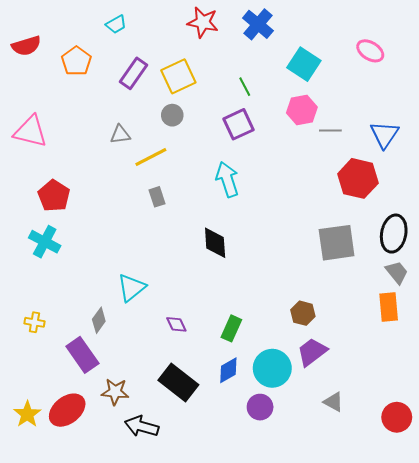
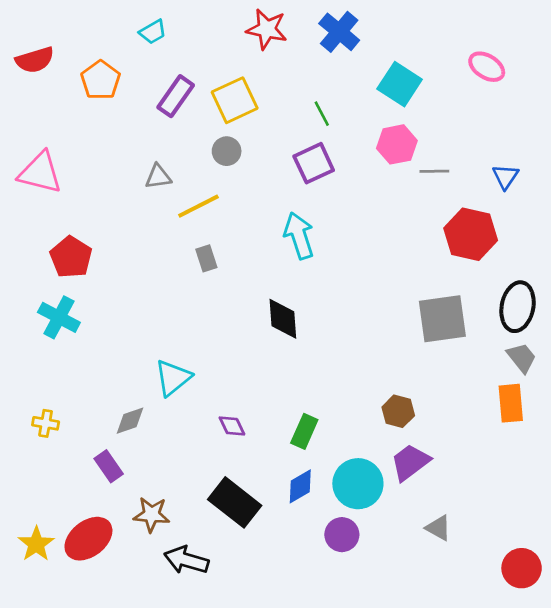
blue triangle: (385, 135) -> (505, 177), size x0.7
gray diamond: (99, 320) -> (130, 421), turned 35
purple rectangle: (82, 355) -> (109, 466), size x0.7
red circle: (397, 417) -> (522, 568), moved

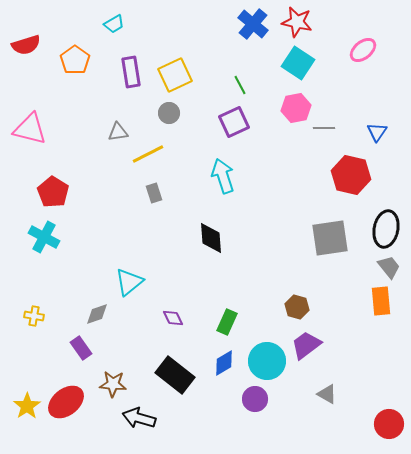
red star: (267, 29) -> (297, 22), moved
pink ellipse: (487, 67) -> (363, 50), turned -72
purple rectangle: (176, 96) -> (131, 72), turned -44

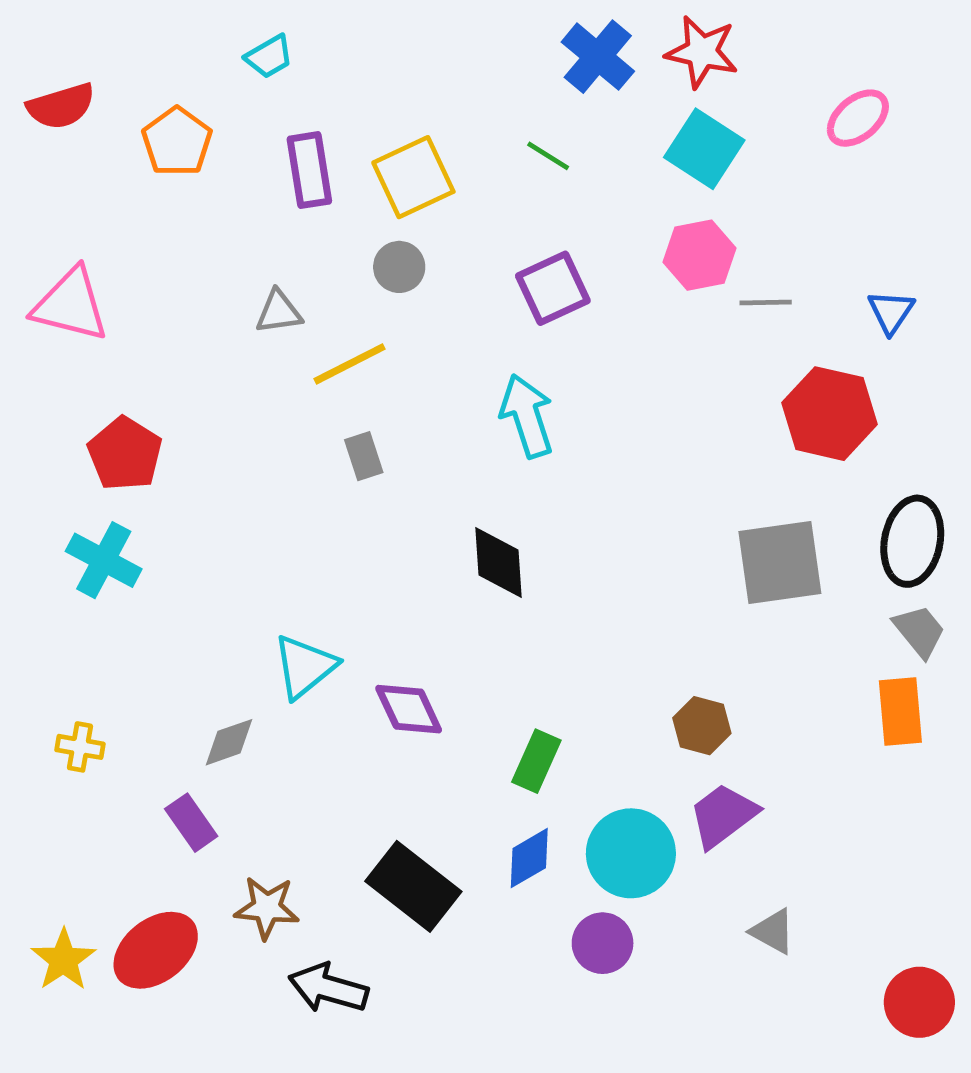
green line: (240, 85) -> (548, 156), moved, turned -30
purple diamond: (173, 318) -> (409, 709), moved, size x1.4

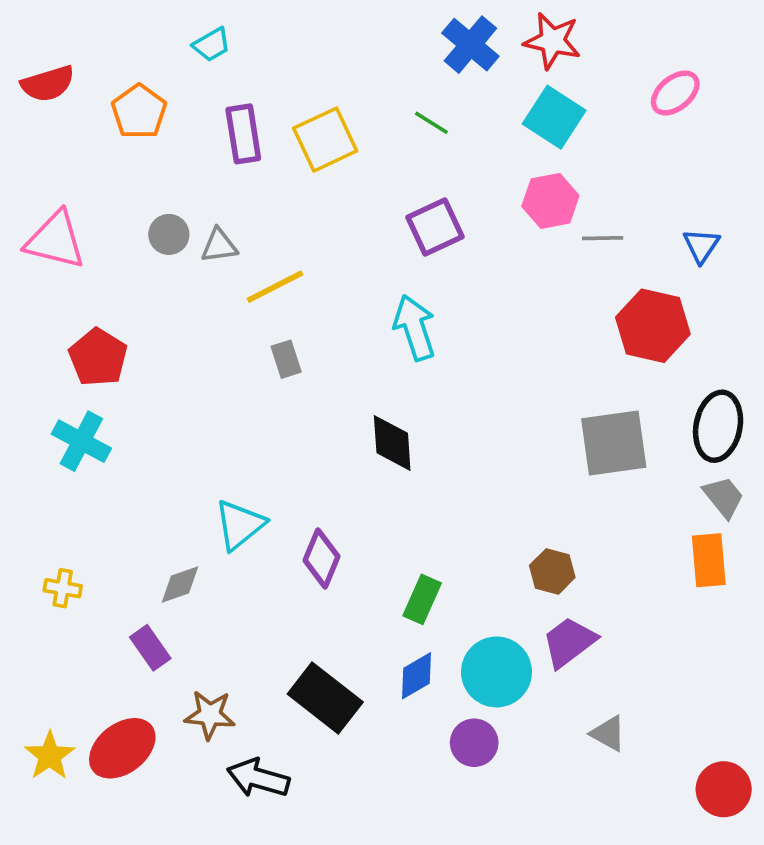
gray circle: (399, 267) -> (169, 234), moved
purple diamond: (409, 709) -> (321, 558), turned 48

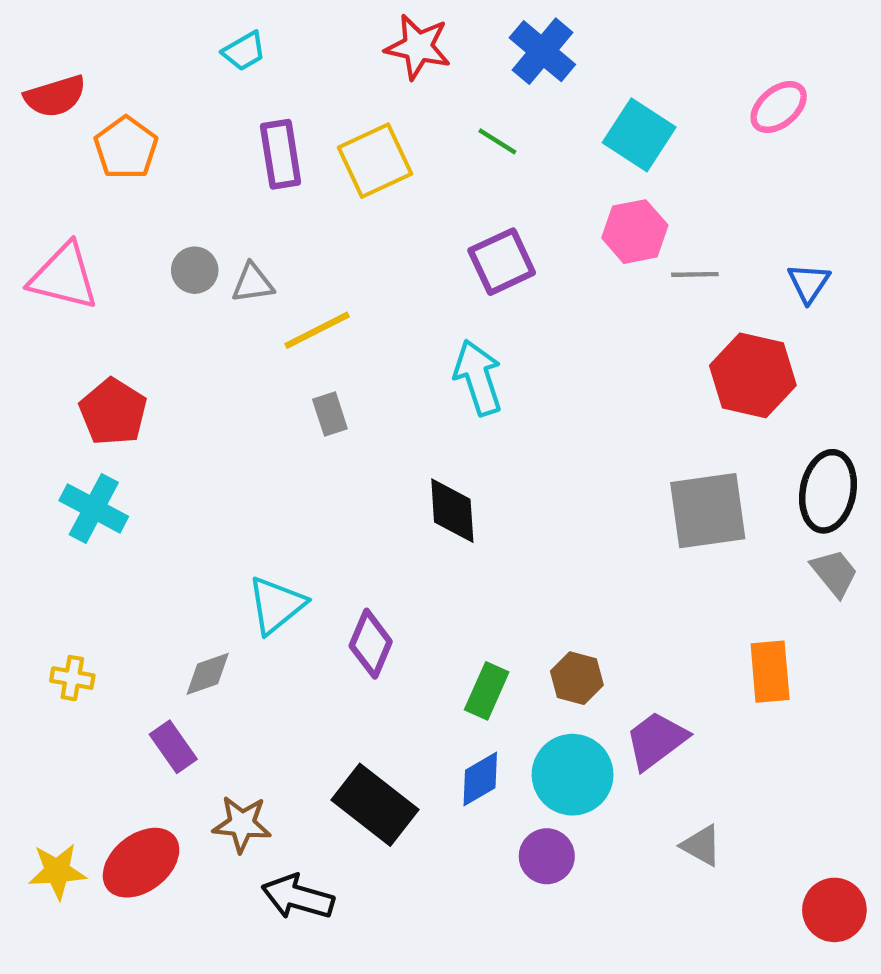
red star: (552, 41) -> (418, 47), moved
orange pentagon: (139, 112) -> (126, 148), moved
orange rectangle: (709, 560) -> (770, 672), moved
brown hexagon: (552, 571) -> (577, 678), moved
yellow star: (50, 756) -> (57, 871), turned 30

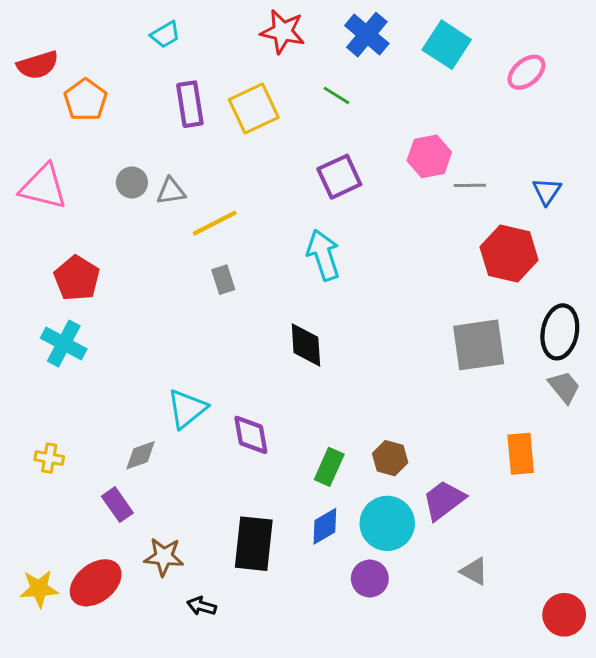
cyan square: (639, 135) -> (447, 45), moved
purple diamond: (371, 644) -> (251, 435), turned -33
black rectangle: (375, 805) -> (254, 544), turned 58
black arrow: (298, 897) -> (202, 606), size x0.6

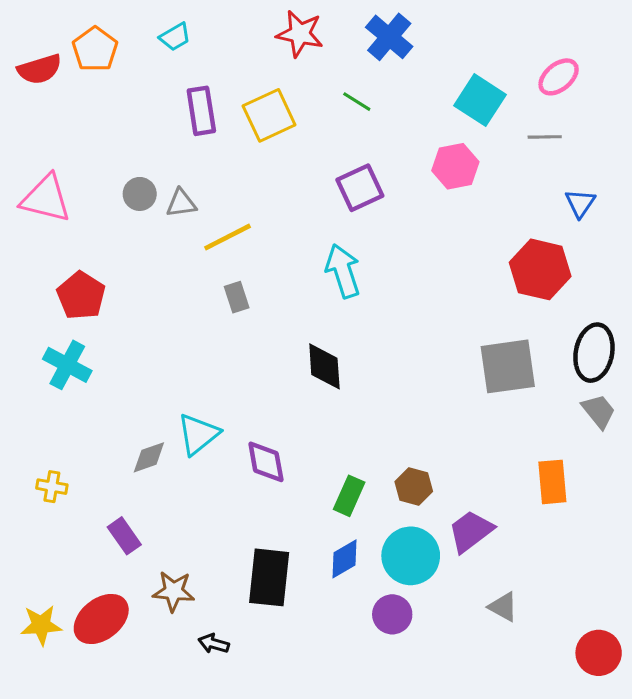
cyan square: (447, 45) -> (480, 100), moved
orange pentagon: (85, 100) -> (95, 49), moved
gray line: (470, 185) -> (545, 137), moved
gray diamond: (141, 455) -> (149, 457), moved

